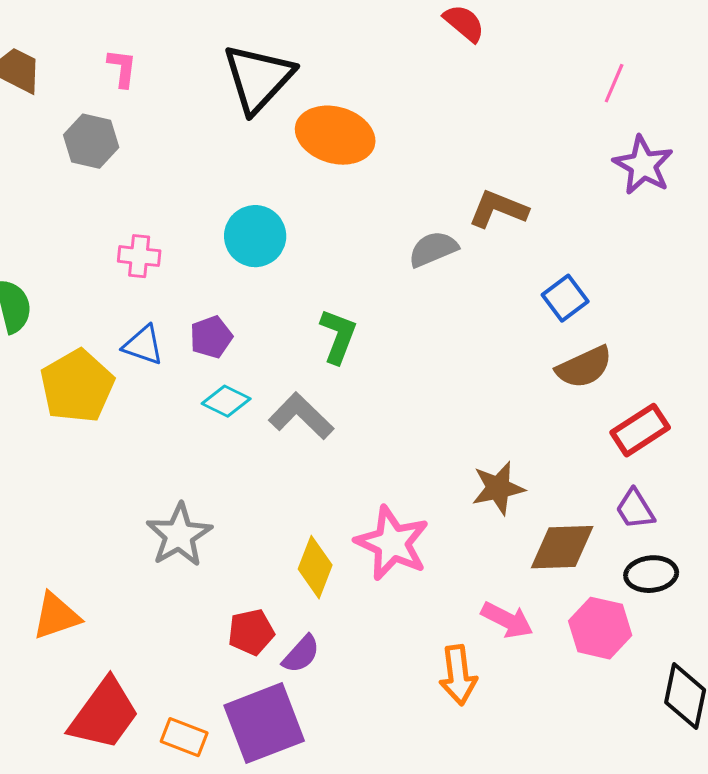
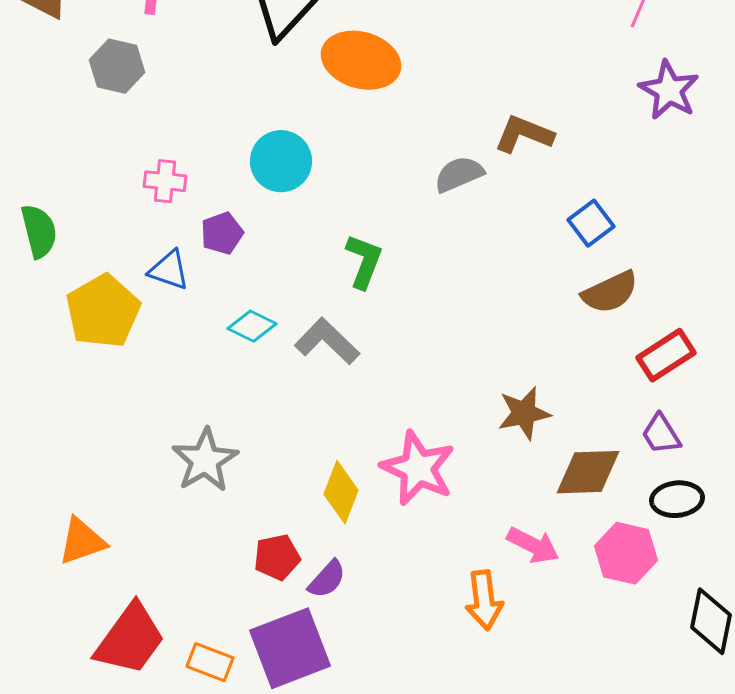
purple pentagon: (211, 337) -> (222, 233), moved

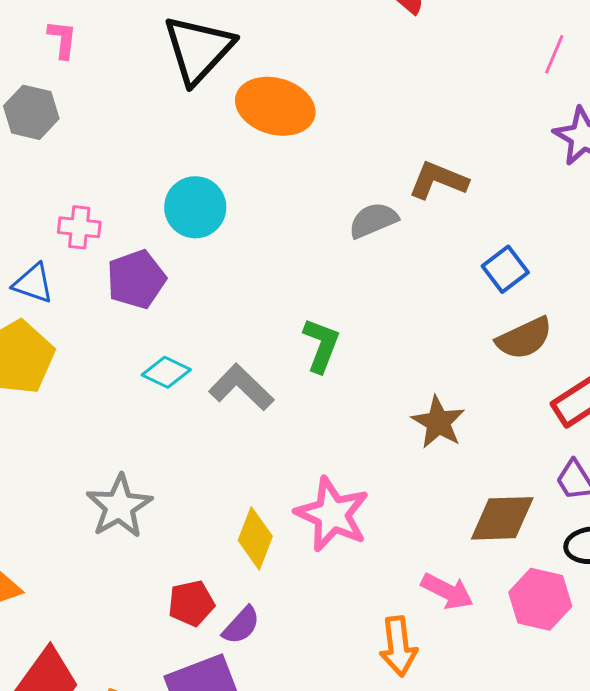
purple pentagon: (222, 233) -> (136, 279), size x1.4
green L-shape: (364, 261) -> (321, 345), moved
blue triangle: (169, 270) -> (33, 283), moved
brown star: (524, 413) -> (438, 422), moved, turned -30

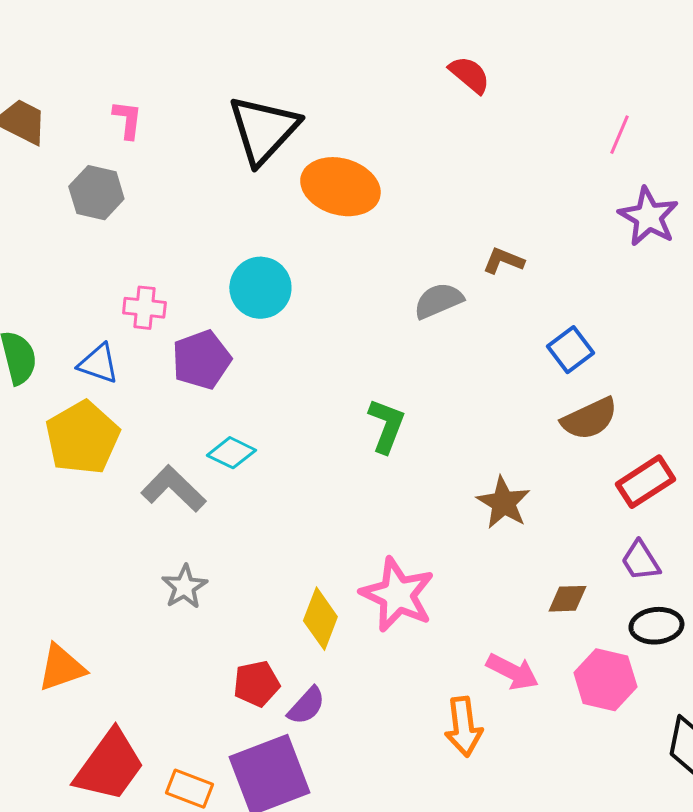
brown L-shape: (438, 180) -> (503, 261), size x0.7
gray L-shape: (241, 387) -> (173, 489), moved
gray star: (119, 506) -> (184, 587), size x0.7
brown diamond: (502, 518) -> (567, 599), size x0.6

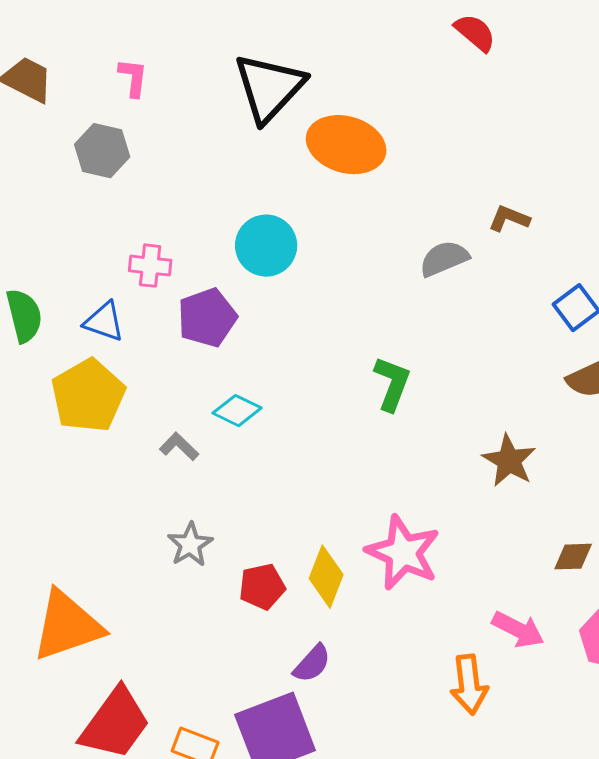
gray L-shape: (173, 489) -> (179, 447), size x0.6
orange triangle: (61, 668) -> (67, 626), size x1.5
red pentagon: (256, 684) -> (262, 587), moved

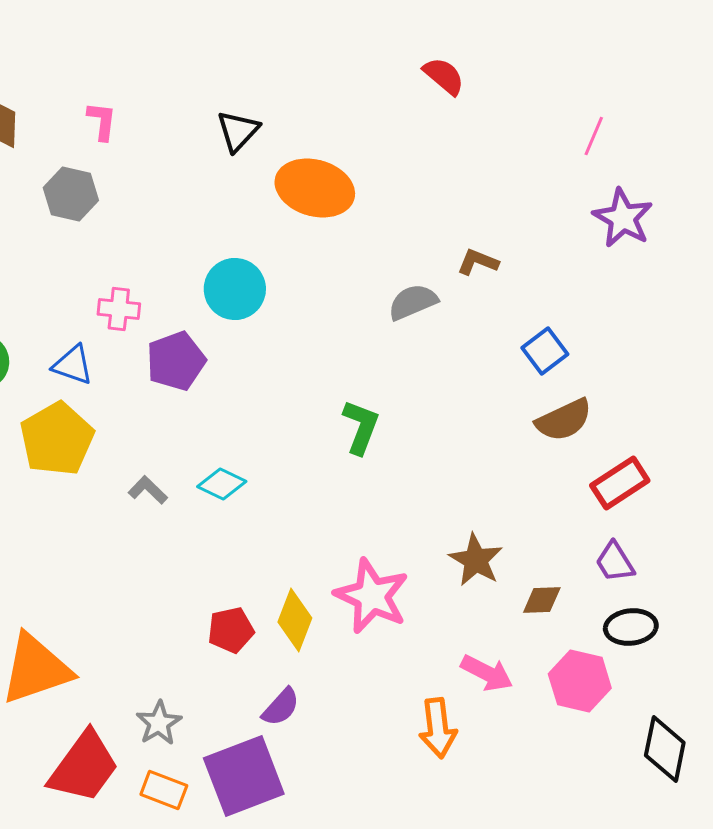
black triangle: (269, 88) -> (238, 131), size x0.6
cyan diamond: (237, 411) -> (222, 484), moved
brown star: (509, 461) -> (476, 560), moved
gray star: (190, 545) -> (159, 723), moved

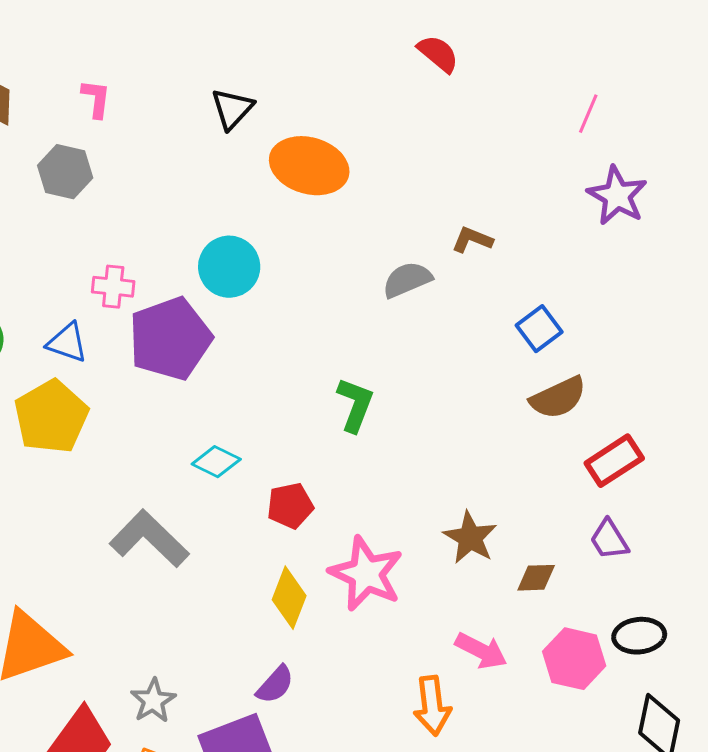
purple pentagon: (176, 361) -> (170, 339), size x1.4
gray L-shape: (148, 490) -> (149, 539), moved, size x2.0
black ellipse: (631, 627) -> (639, 636), moved
red pentagon: (231, 630) -> (290, 506), moved

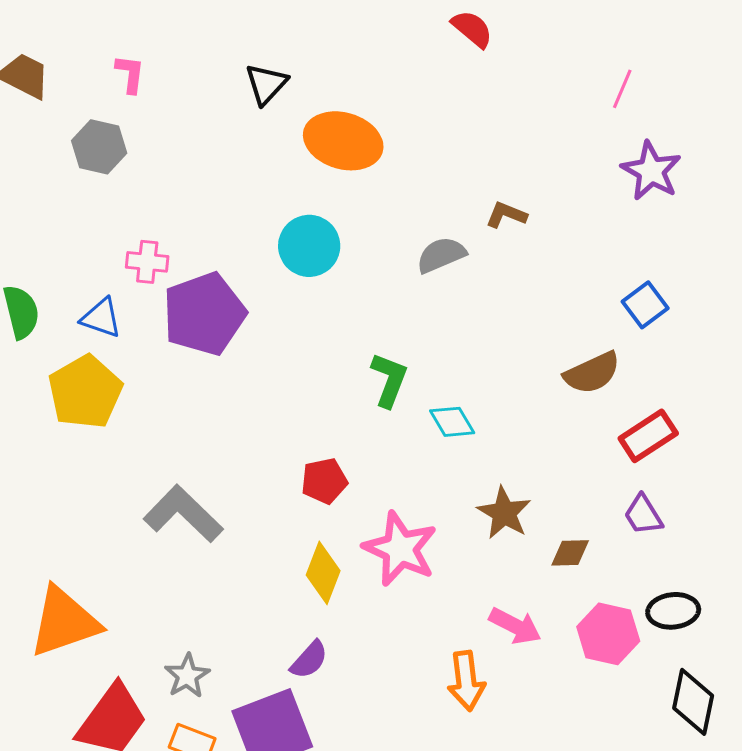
cyan circle: (229, 267) -> (309, 246), moved
blue square: (539, 329) -> (645, 305), moved
cyan diamond: (216, 462) -> (452, 422), moved, turned 33

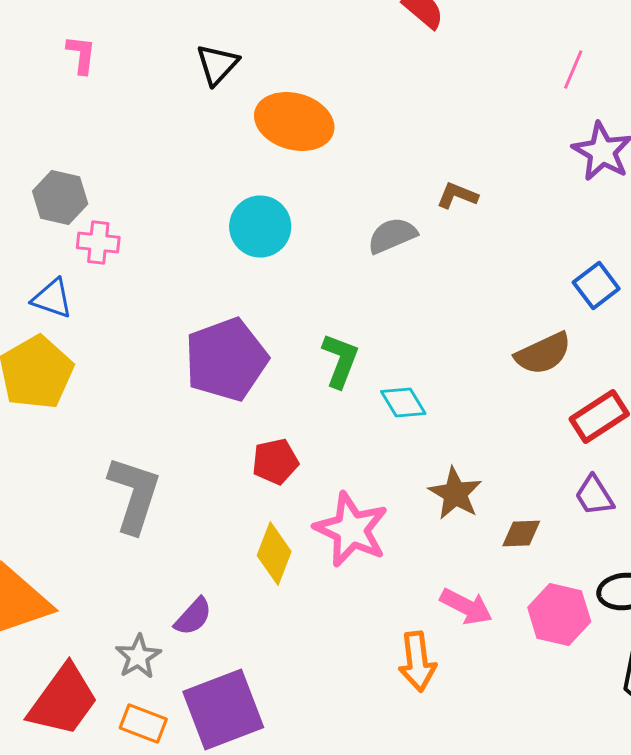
gray hexagon: (99, 147) -> (60, 198), moved
purple pentagon: (204, 314) -> (226, 360), moved
gray L-shape: (183, 514) -> (134, 494), turned 64
purple semicircle: (309, 660) -> (193, 616), moved

